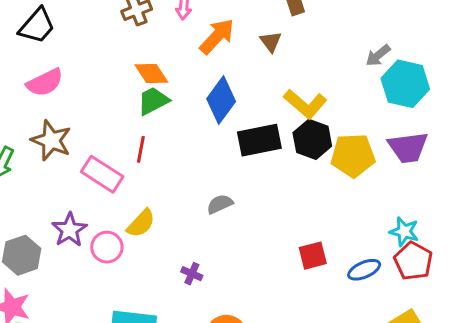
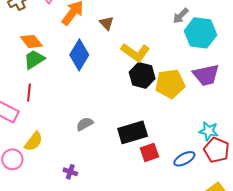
brown triangle: (271, 42) -> (107, 23), moved
black rectangle: (259, 140) -> (133, 132), moved

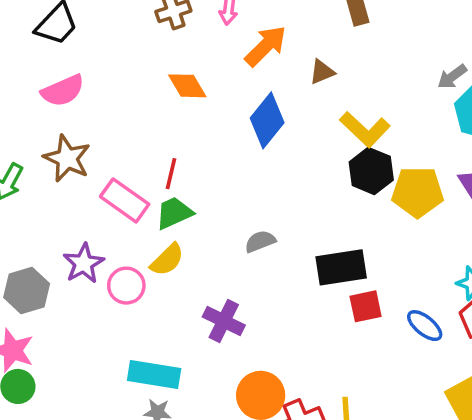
brown triangle: (107, 23) -> (322, 72), turned 42
green trapezoid: (34, 59) -> (174, 213), moved
blue ellipse: (184, 159) -> (425, 326), turned 60
purple cross: (70, 172) -> (224, 321), size x1.6

